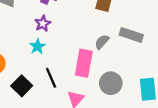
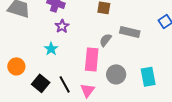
purple star: (43, 23) -> (62, 26), moved
black line: (51, 78) -> (65, 84), moved

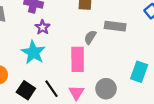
cyan star: (51, 49) -> (33, 52), size x1.6
gray circle: (116, 74) -> (106, 89), moved
cyan rectangle: (148, 77) -> (139, 72), turned 36

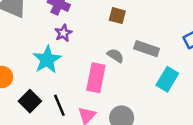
gray semicircle: (90, 37) -> (115, 56), turned 80
cyan rectangle: (139, 72) -> (167, 79), moved

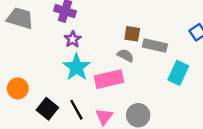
brown square: (117, 16) -> (132, 34), moved
cyan star: (47, 60) -> (77, 67), moved
pink rectangle: (96, 78) -> (109, 79), turned 72

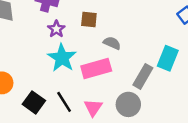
brown square: (132, 34) -> (89, 20), moved
gray rectangle: (155, 45) -> (143, 76), moved, turned -70

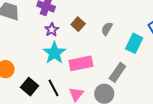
brown square: (89, 20) -> (78, 24), turned 32
gray semicircle: (112, 43) -> (107, 29), moved, turned -88
cyan rectangle: (168, 58) -> (134, 43), moved

